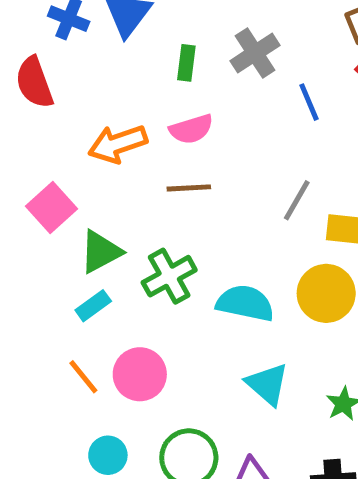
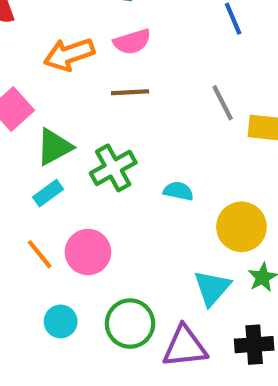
gray line: (297, 200) -> (223, 103), turned -57
yellow circle: (326, 293) -> (241, 227), moved
cyan semicircle: (245, 303) -> (178, 191), size x0.6
cyan triangle: (267, 384) -> (212, 288), moved, turned 30

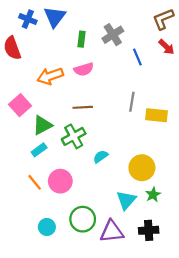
brown line: (130, 92) -> (83, 107), moved
gray line: (223, 103) -> (132, 102), turned 36
cyan semicircle: (178, 191) -> (101, 157), moved, turned -48
cyan circle: (61, 321) -> (47, 227), moved

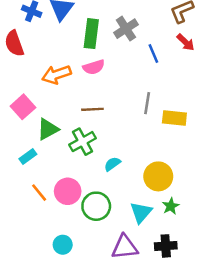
green rectangle: (82, 39) -> (91, 34), size x1.6
cyan rectangle: (39, 150) -> (28, 157), moved
green circle: (83, 219) -> (96, 206), moved
cyan circle: (47, 227) -> (63, 245), moved

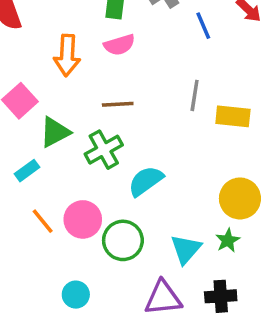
orange arrow: (56, 75) -> (67, 55), turned -68
cyan semicircle: (112, 164) -> (146, 181), size x1.5
yellow circle: (158, 176) -> (240, 198), moved

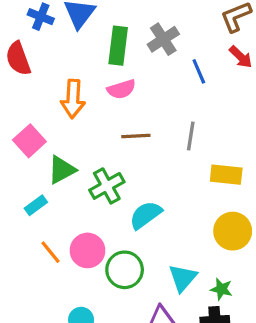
brown line: (118, 104) -> (136, 136), moved
yellow rectangle: (233, 116) -> (226, 175), moved
green star: (228, 240) -> (221, 289), moved, turned -30

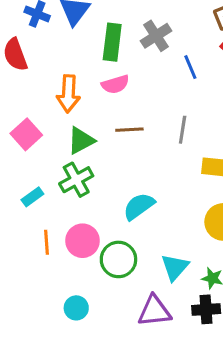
green triangle: (62, 170) -> (81, 141), moved
green cross: (107, 186) -> (76, 180), moved
orange line: (50, 252) -> (47, 242), turned 35

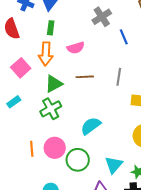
green rectangle: (112, 42) -> (51, 28), moved, size x0.6
pink square: (26, 134) -> (21, 68), moved
cyan rectangle: (32, 197) -> (14, 102), moved

